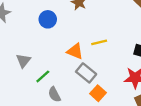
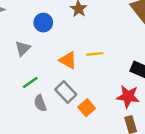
gray triangle: (23, 61) -> (23, 48), moved
gray rectangle: (86, 73) -> (66, 92), moved

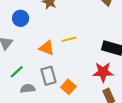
gray rectangle: (66, 92) -> (48, 76), turned 36
gray semicircle: (40, 103) -> (28, 89), turned 112

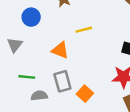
yellow line: (69, 39) -> (84, 30), moved
green line: (17, 72) -> (27, 77), turned 48

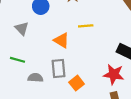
gray triangle: (15, 45) -> (22, 28), turned -32
green line: (27, 77) -> (17, 60), moved

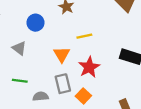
orange triangle: (61, 40) -> (62, 55), turned 35
red star: (114, 74) -> (89, 67), moved, turned -30

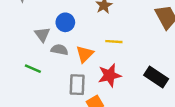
blue circle: (35, 23) -> (65, 22), moved
gray semicircle: (41, 96) -> (60, 50), moved

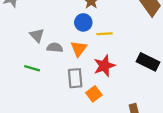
blue circle: (65, 22) -> (83, 22), moved

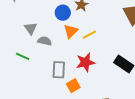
blue circle: (83, 22) -> (63, 13), moved
yellow line: (105, 34) -> (89, 35), turned -32
orange triangle: (79, 49) -> (71, 31), moved

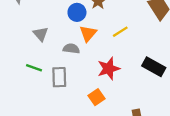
yellow line: (89, 35) -> (120, 32), moved
gray semicircle: (45, 41) -> (71, 49), moved
gray rectangle: (59, 70) -> (59, 77), moved

